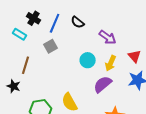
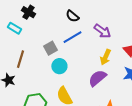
blue line: (55, 23) -> (72, 37), moved, turned 36
gray square: (51, 46) -> (50, 48), moved
cyan circle: (88, 60) -> (59, 66), moved

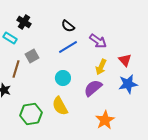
gray square: (50, 48) -> (32, 56), moved
cyan circle: (59, 66) -> (63, 78), moved

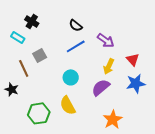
brown line: (16, 69) -> (24, 68), turned -42

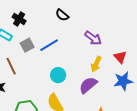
black semicircle: (76, 25) -> (62, 15), moved
blue line: (76, 46) -> (49, 45), moved
gray square: (40, 55) -> (27, 45), moved

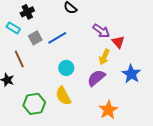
black cross: (19, 19) -> (27, 12), turned 32
red triangle: (120, 57) -> (118, 42), moved
blue star: (123, 81) -> (131, 74), turned -30

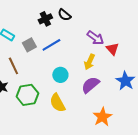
black cross: (27, 12) -> (45, 19), moved
yellow arrow: (104, 57) -> (89, 62), moved
green hexagon: (34, 104) -> (27, 95), moved

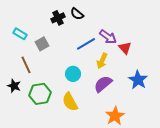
blue line: (51, 45) -> (86, 44), moved

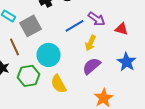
gray square: (42, 44) -> (31, 26), size x1.5
red triangle: (125, 48) -> (122, 29), moved, turned -32
cyan circle: (73, 74) -> (49, 55), moved, size x1.5

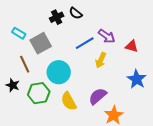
purple semicircle: (92, 66) -> (98, 96), moved

